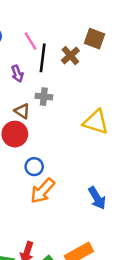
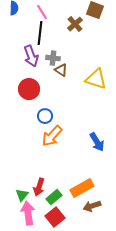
black line: (43, 58) -> (40, 33), moved
purple arrow: (17, 74) -> (31, 56), moved, size x1.5
brown triangle: (22, 111) -> (61, 70), moved

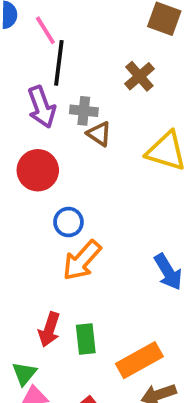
pink line: (42, 12) -> (45, 30), moved
brown cross: (75, 24) -> (139, 76), moved
red arrow: (39, 187) -> (49, 329), moved
green rectangle: (54, 197) -> (86, 339), moved, turned -56

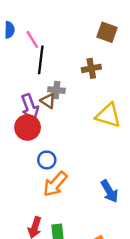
brown cross: (139, 76) -> (91, 68), turned 30
purple arrow: (42, 107) -> (30, 107), moved
brown triangle: (99, 134) -> (48, 101), moved

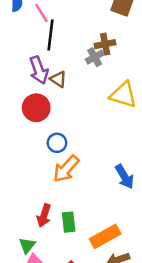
gray cross: (56, 90) -> (95, 57), moved, turned -35
purple arrow: (30, 107) -> (39, 70), moved

